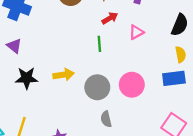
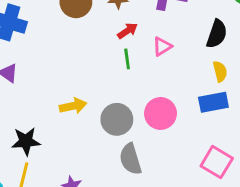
green line: (99, 44) -> (127, 59), moved
black star: (27, 78) -> (26, 141), moved
gray semicircle: (106, 119) -> (130, 159), size x1.5

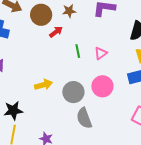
red arrow: (128, 31) -> (56, 32), moved
pink triangle: (162, 47) -> (101, 53), moved

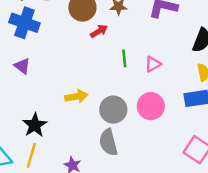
black star: (13, 111) -> (35, 125), turned -30
gray semicircle: (84, 118) -> (108, 142), moved

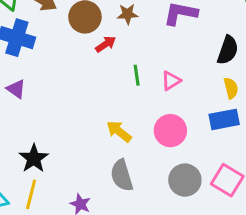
yellow arrow: (76, 96) -> (119, 131), moved, turned -130
gray circle: (113, 110) -> (185, 180), moved

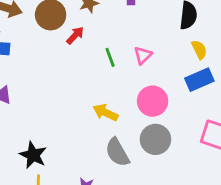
gray circle: (185, 180) -> (155, 139), moved

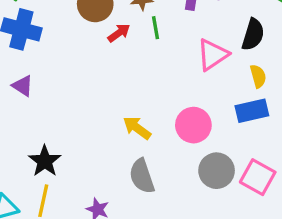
pink triangle: (143, 55) -> (213, 55), moved, size x1.5
green line: (110, 57) -> (156, 28), moved
gray circle: (155, 139) -> (217, 171), moved

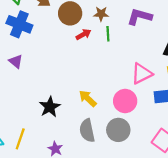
pink triangle: (213, 55) -> (142, 74), moved
black star: (45, 161) -> (50, 107), moved
gray circle: (217, 171) -> (118, 130), moved

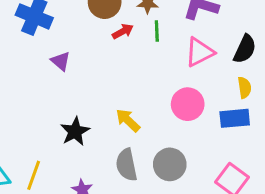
purple triangle: (16, 61) -> (61, 61), moved
pink triangle: (142, 74) -> (200, 52), moved
pink circle: (125, 101) -> (188, 104), moved

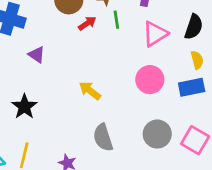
yellow arrow: (128, 120) -> (90, 91), moved
black star: (75, 131) -> (24, 107), moved
gray circle: (170, 164) -> (157, 134), moved

